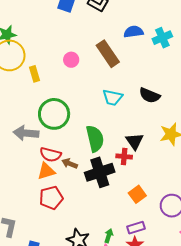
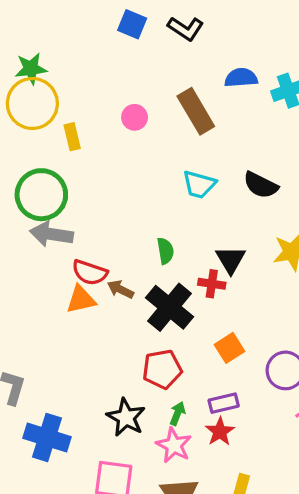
green circle: (54, 114) -> (41, 195), moved
green semicircle: (95, 139) -> (165, 251), size x0.6
black cross: (100, 172) -> (169, 307), turned -36
red pentagon: (51, 198) -> (162, 369), moved

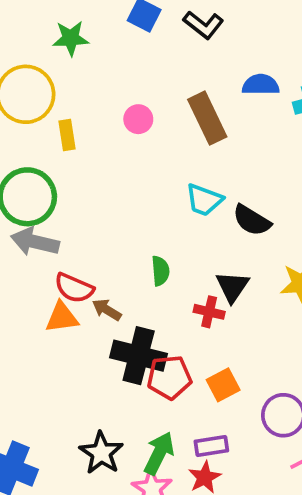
green star: (31, 69) -> (71, 38), moved
black semicircle: (261, 185) -> (252, 220), moved
black cross: (169, 307) -> (139, 356), moved, turned -30
red pentagon: (162, 369) -> (169, 377), moved
green arrow: (177, 413) -> (159, 453), size x1.6

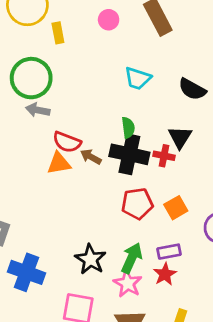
cyan trapezoid: (204, 200) -> (138, 78), moved
gray arrow: (35, 242) -> (38, 110), size x0.7
black cross: (139, 356) -> (129, 154), moved

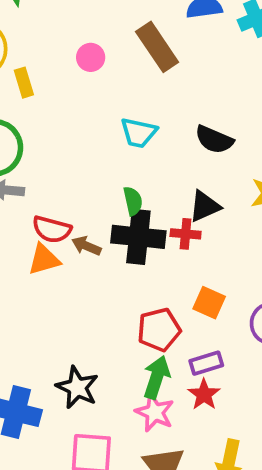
black triangle: (180, 137) -> (205, 206), turned 40
red pentagon: (137, 204) -> (159, 330), moved
orange square: (176, 208) -> (209, 303), turned -30
black star: (90, 259) -> (77, 387), moved

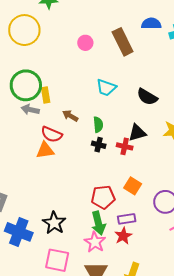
yellow rectangle: (24, 83) -> (46, 95), moved
black cross: (138, 237) -> (99, 145), size x0.5
brown arrow: (86, 246) -> (70, 116), moved
green arrow: (157, 377) -> (98, 223), turned 140

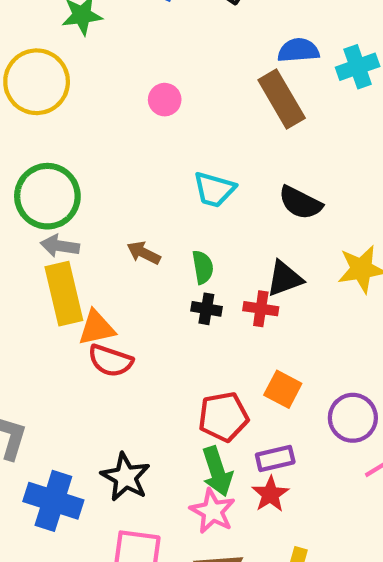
brown rectangle: (123, 42) -> (282, 99), moved
yellow rectangle: (46, 95) -> (64, 294), moved, size x1.8
red semicircle: (52, 134) -> (110, 361), moved

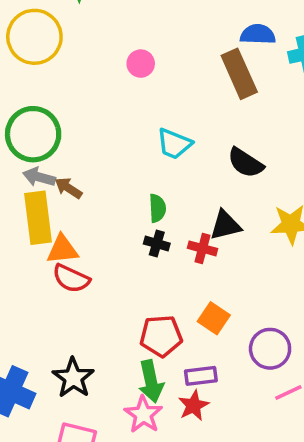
brown arrow: (144, 253) -> (68, 188), moved

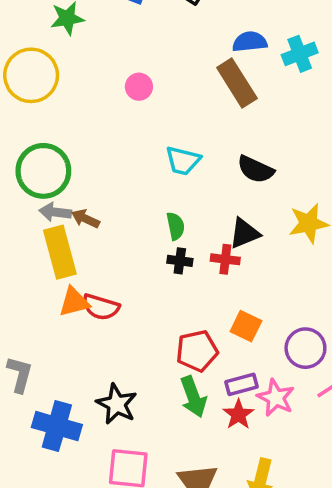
orange triangle: (62, 250) -> (74, 302), moved
pink star: (143, 414) -> (276, 398), moved

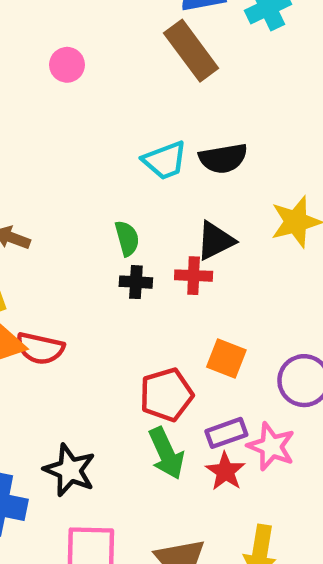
cyan trapezoid: (183, 161) -> (165, 160), moved, turned -30
black semicircle: (256, 169) -> (223, 158), turned -30

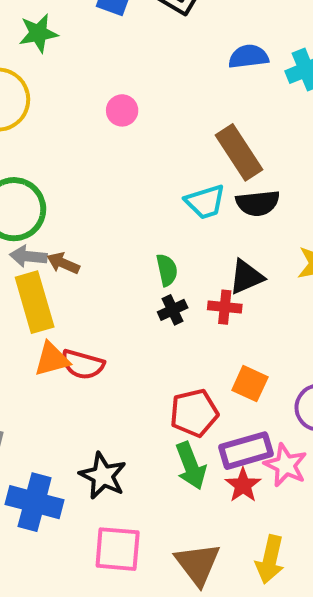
brown rectangle: (191, 51) -> (239, 152), moved
black cross: (136, 282) -> (173, 310), turned -32
purple rectangle: (226, 433) -> (246, 451), size x1.4

